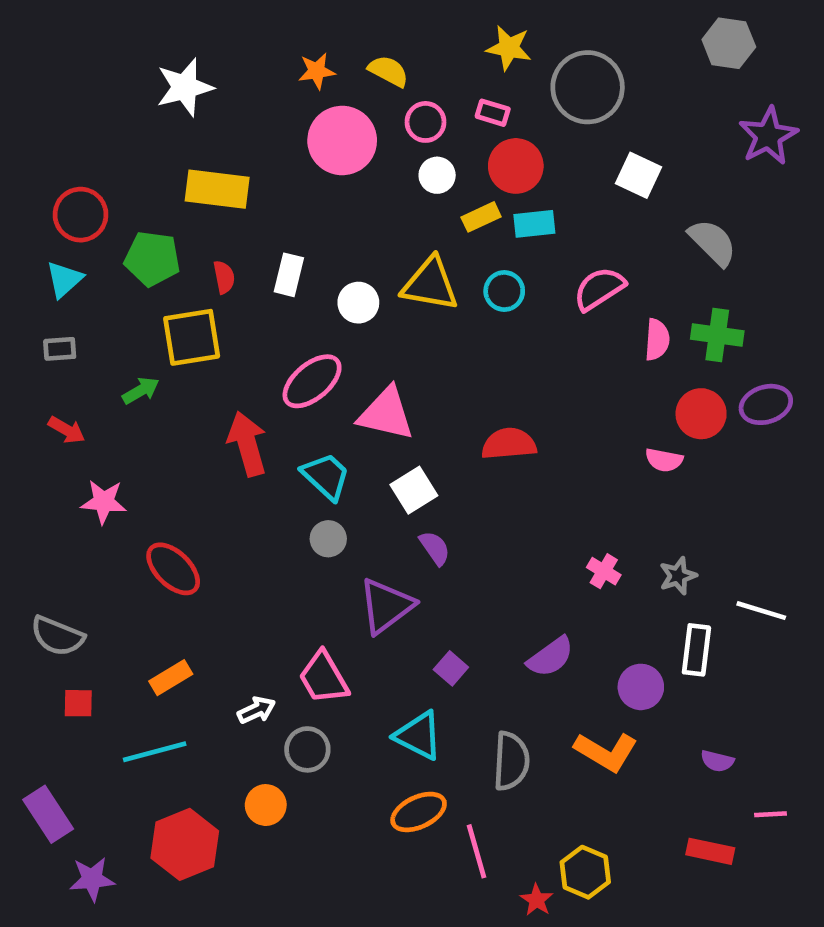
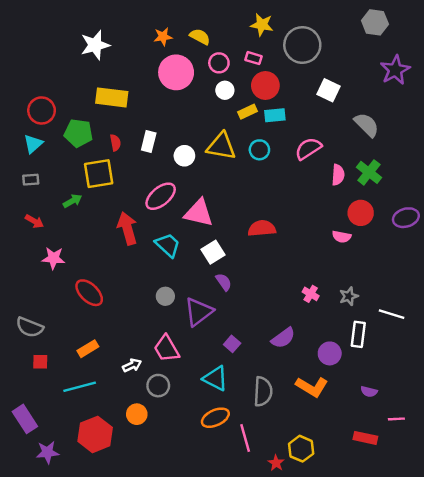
green cross: (717, 335) -> (369, 172), turned 30
purple ellipse: (766, 404) -> (406, 218), moved
gray circle: (328, 539) -> (165, 296), moved

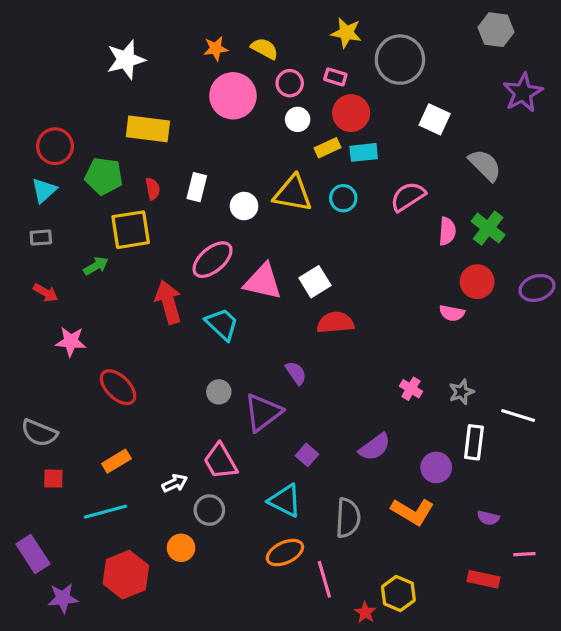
red semicircle: (262, 228) -> (335, 323), moved
white square: (213, 252) -> (315, 282), moved

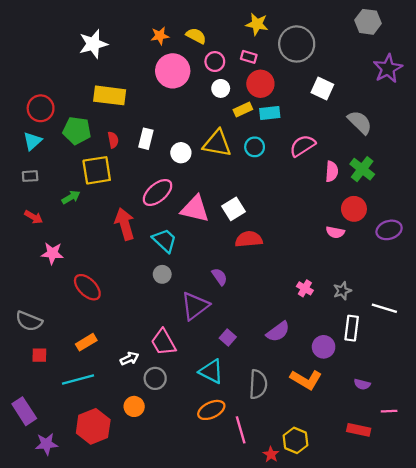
purple ellipse: (537, 288) -> (389, 230), moved
gray circle: (219, 392) -> (162, 274), moved

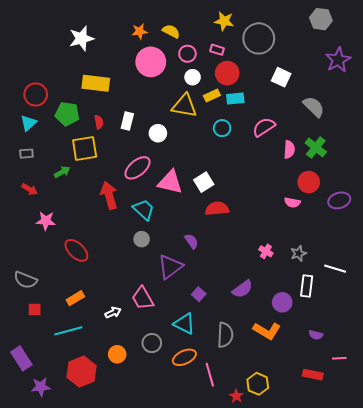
yellow triangle: (217, 143) -> (184, 106), moved
gray circle: (155, 378) -> (152, 343), moved

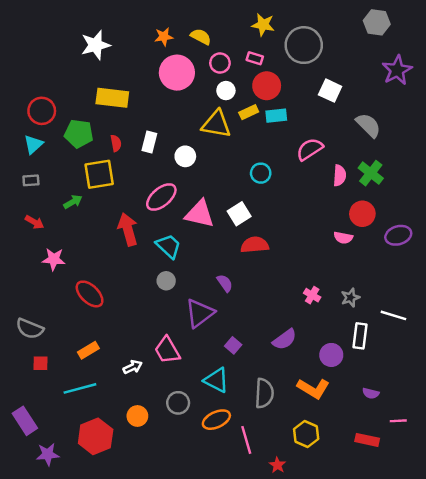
cyan circle: (222, 128) -> (261, 173), moved
yellow hexagon: (258, 384) -> (306, 434), moved

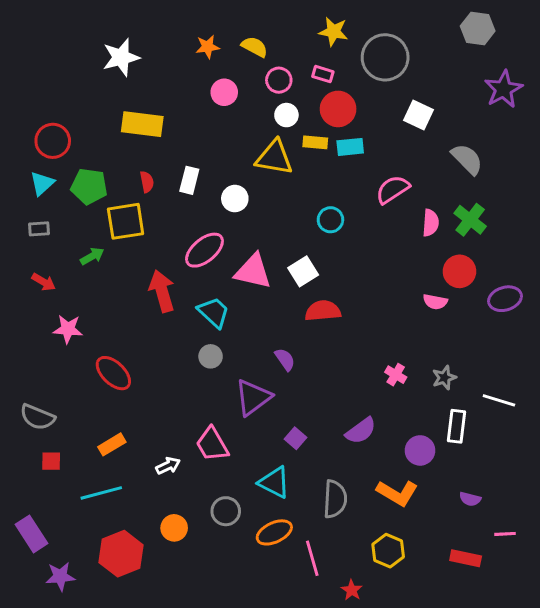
pink circle: (177, 73) -> (224, 92), size x0.6
yellow rectangle: (249, 112) -> (315, 142), turned 30
green pentagon: (79, 134) -> (89, 186), moved

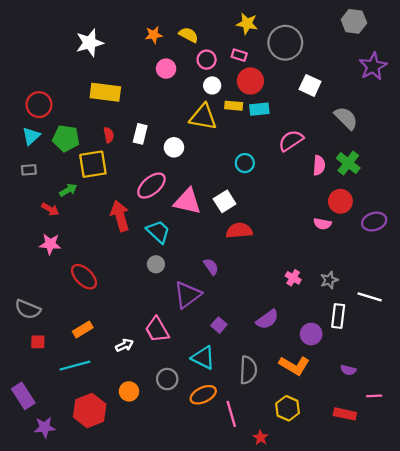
red arrow: (44, 282) -> (50, 209), moved

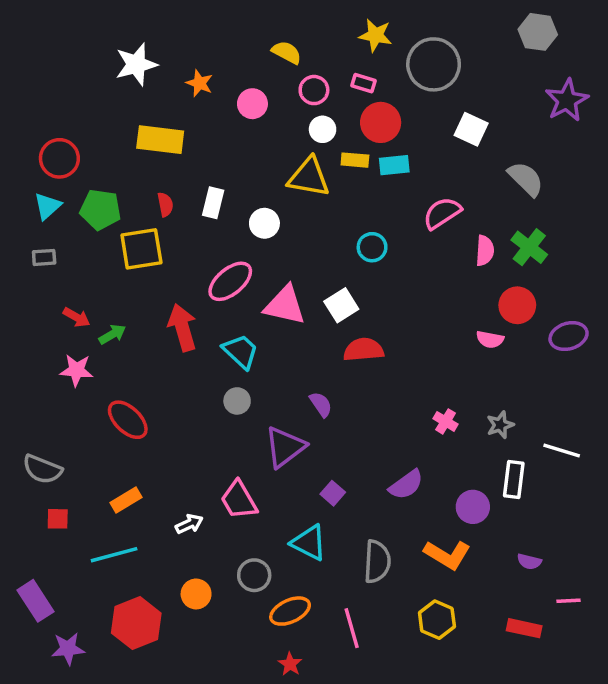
orange star: (154, 35) -> (199, 83), moved, turned 30
green arrow: (68, 190) -> (112, 334), moved
orange ellipse: (203, 395) -> (290, 611), moved
red star: (261, 438) -> (290, 664), moved

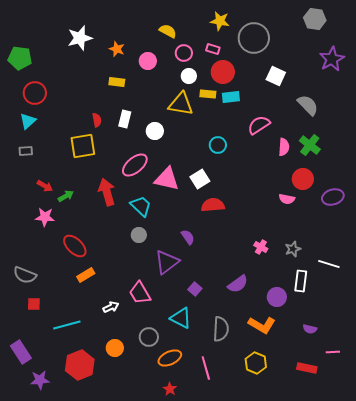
yellow rectangle: (160, 140) -> (117, 82), moved, size x0.6
green pentagon: (100, 210) -> (20, 58), moved
orange rectangle: (126, 500) -> (86, 275), moved

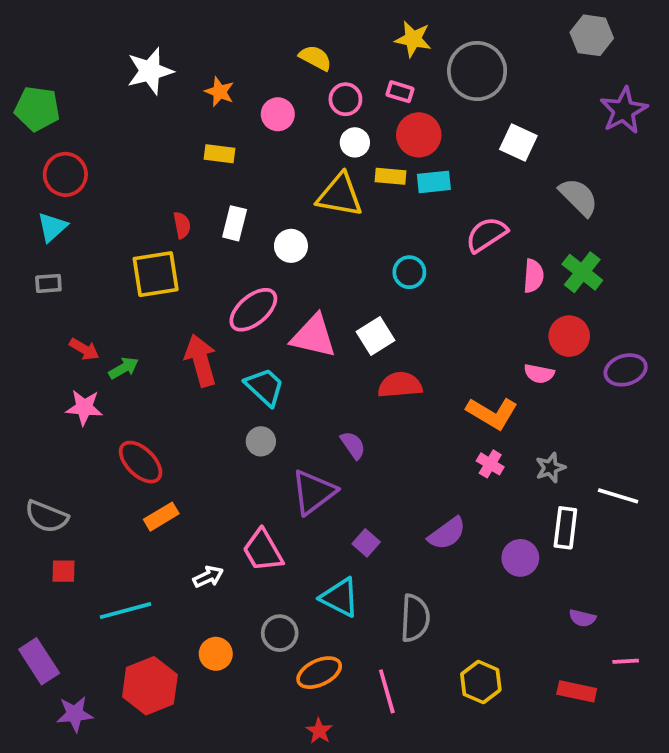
orange L-shape: (262, 325) -> (492, 413), moved

